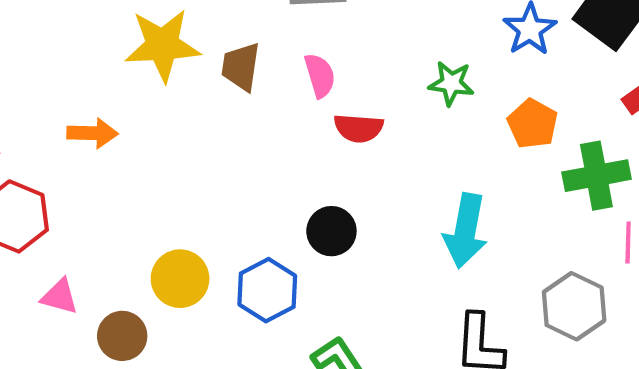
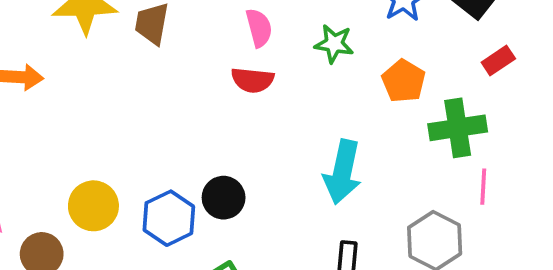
pink semicircle: (320, 76) -> (259, 28), moved
black circle: (331, 231) -> (224, 198), moved

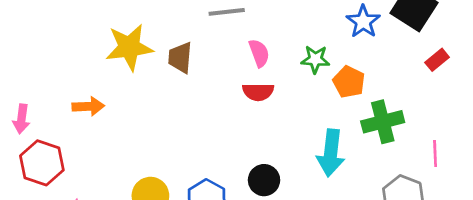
orange pentagon: (404, 81) -> (349, 82), moved
green cross: (458, 128) -> (383, 122), moved
black circle: (224, 198) -> (264, 180), moved

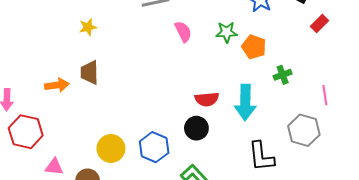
yellow star: (129, 47) -> (88, 27), moved, size x0.5
brown trapezoid: (180, 58) -> (90, 72), moved
red semicircle: (258, 92) -> (207, 99), moved
green cross: (383, 122) -> (283, 75), size x0.6

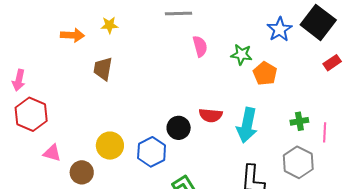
green cross: (283, 75) -> (299, 121), moved
orange arrow: (57, 85) -> (72, 35), moved
black circle: (196, 128) -> (179, 128), moved

